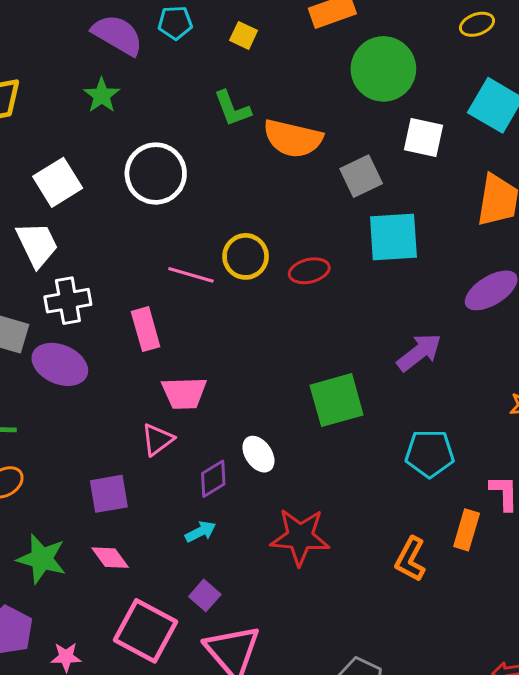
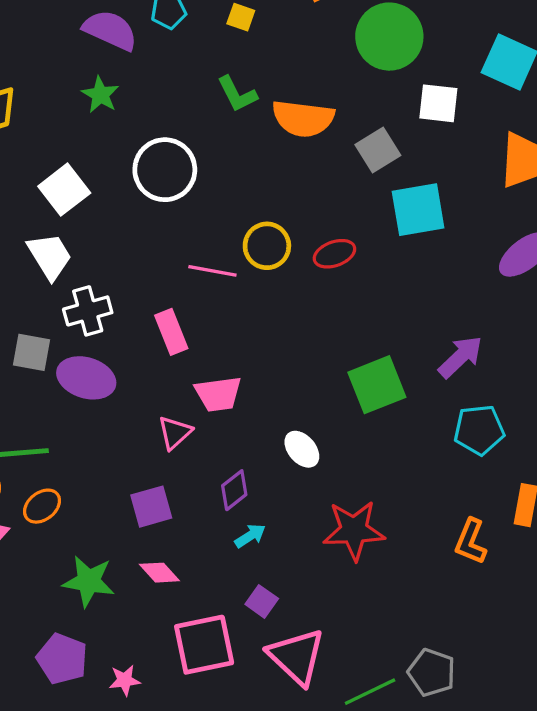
purple arrow: (419, 352) -> (460, 357), moved
pink triangle: (157, 440) -> (175, 433), moved
purple diamond: (213, 479) -> (234, 490), moved
pink square: (146, 631) -> (204, 645), turned -34

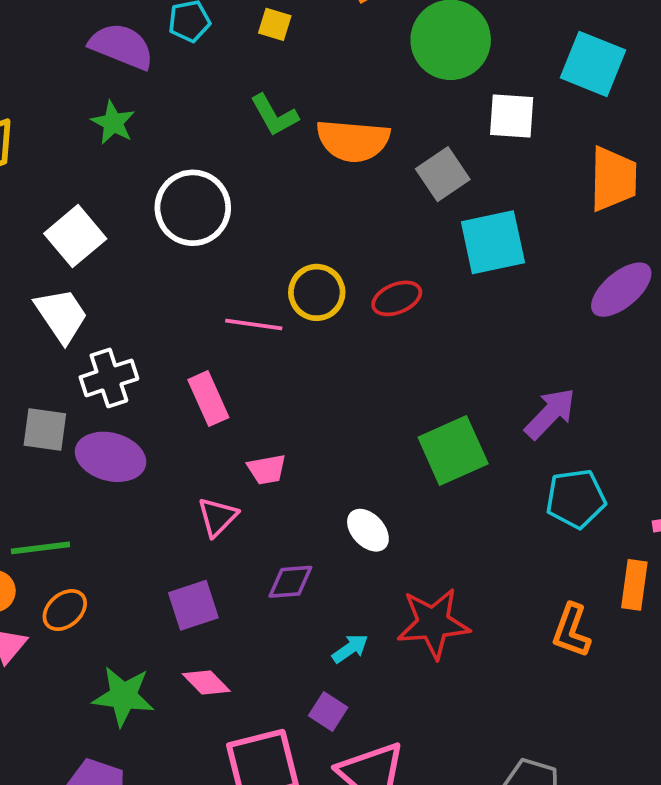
pink trapezoid: (218, 394) -> (267, 469), size x0.7
purple diamond: (234, 490) -> (290, 582), turned 36
cyan arrow: (250, 536) -> (350, 649), moved

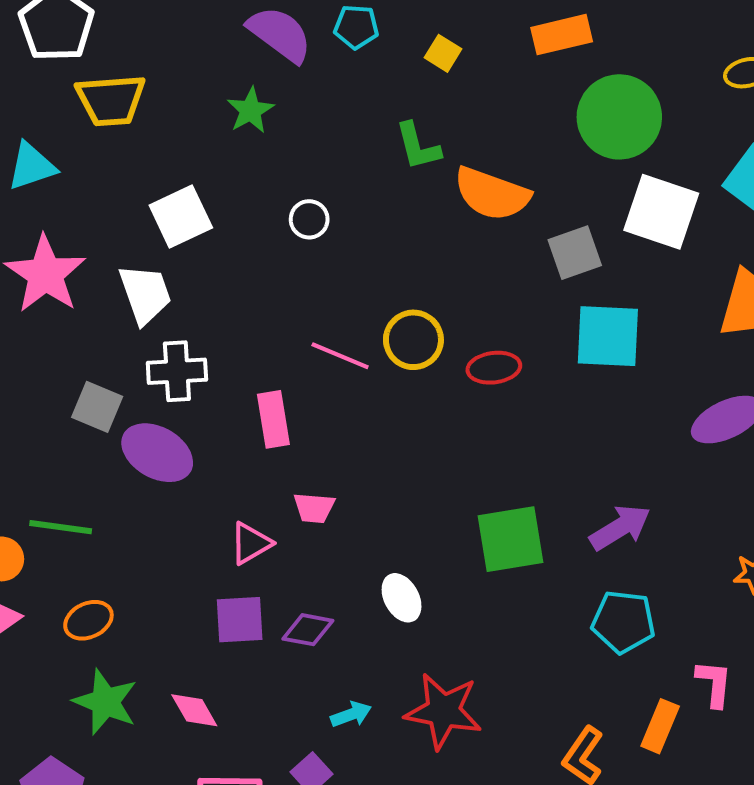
white square: (512, 116) -> (661, 212), size x1.4
white circle: (193, 208) -> (309, 219), size x0.5
purple square: (193, 605) -> (240, 620), moved
orange ellipse: (65, 610) -> (88, 620), moved

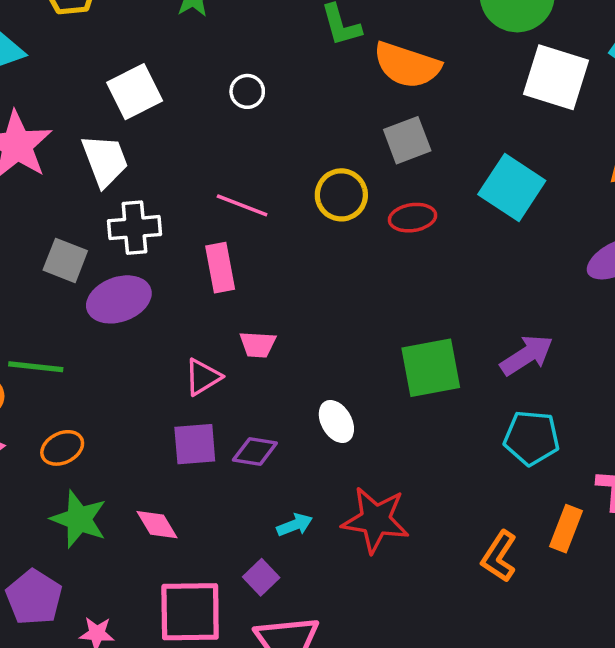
gray square: (575, 253) -> (407, 140), moved
cyan square: (608, 336) -> (512, 187), turned 32
pink line: (340, 356) -> (242, 205), moved
purple ellipse: (157, 453) -> (119, 299), turned -48

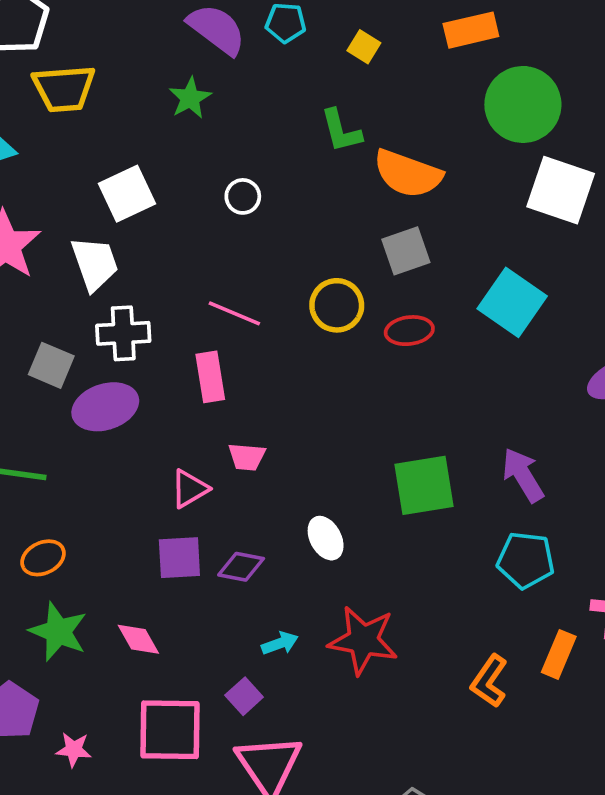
purple arrow: (527, 355) -> (523, 475), turned -90

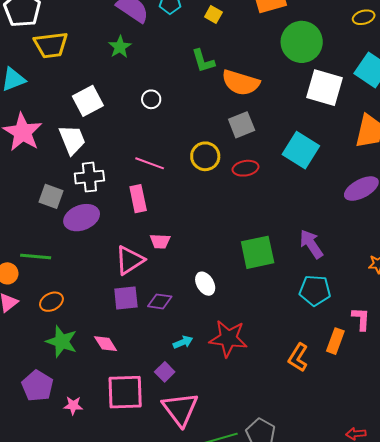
pink triangle: (190, 489) -> (130, 260), size x1.4

